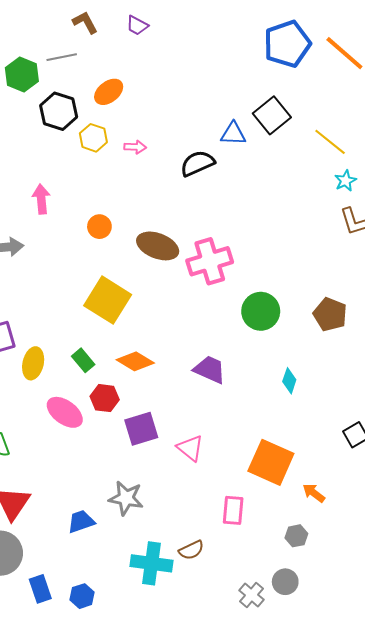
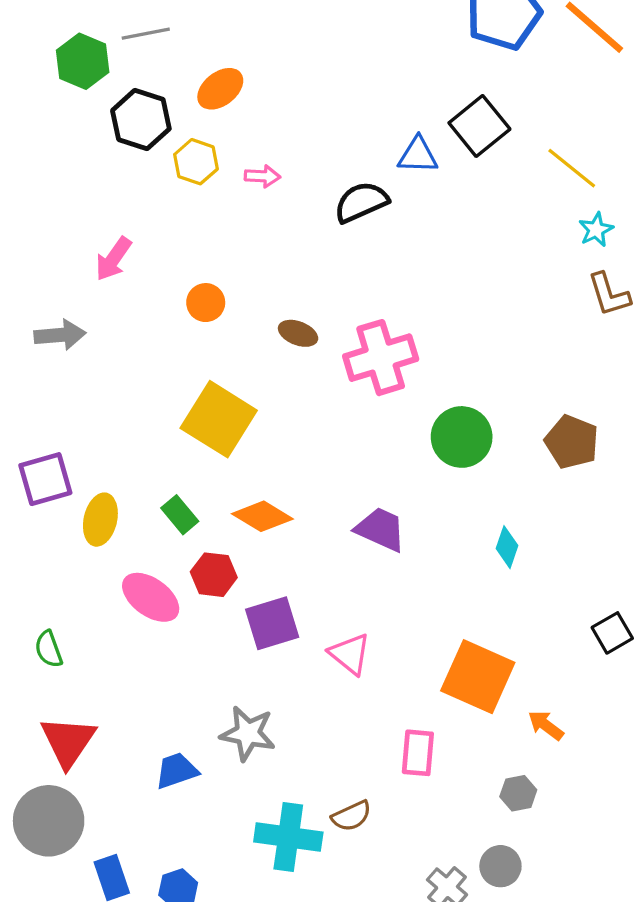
pink arrow: (41, 199) -> (113, 259), turned -140
brown ellipse: (158, 246) -> (298, 333), size x0.6

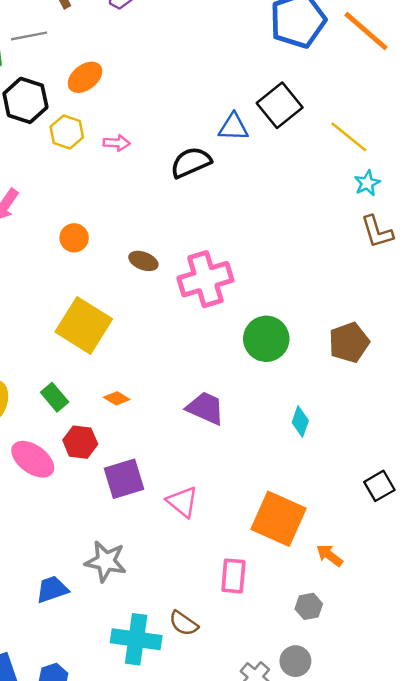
brown pentagon: (572, 442) -> (349, 342), turned 30
orange diamond: (262, 516) -> (117, 398), size x0.6
brown semicircle: (351, 816) -> (184, 623), turned 60

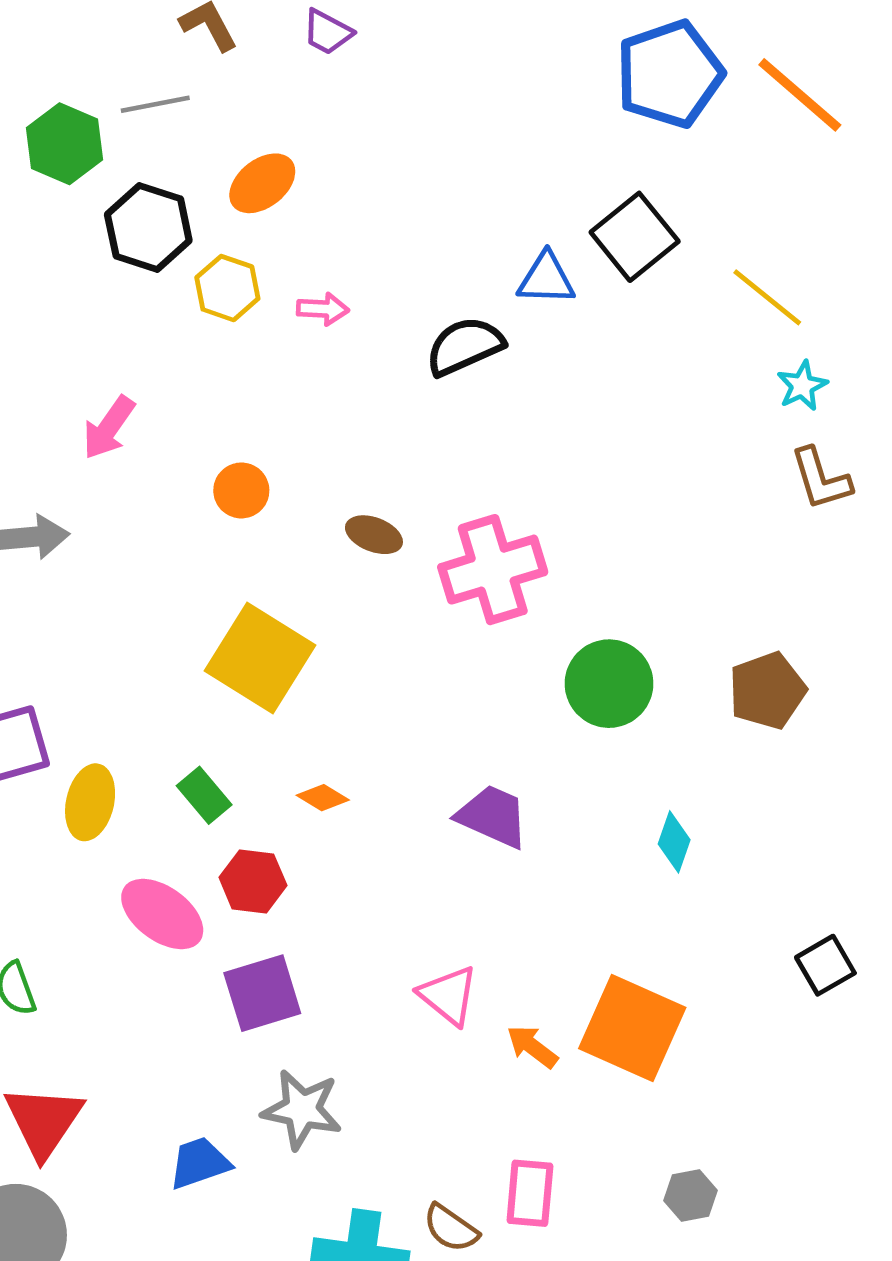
purple square: (124, 479) -> (262, 993), moved
orange arrow: (330, 555) -> (532, 1047), moved
pink rectangle: (233, 576) -> (530, 1193), moved

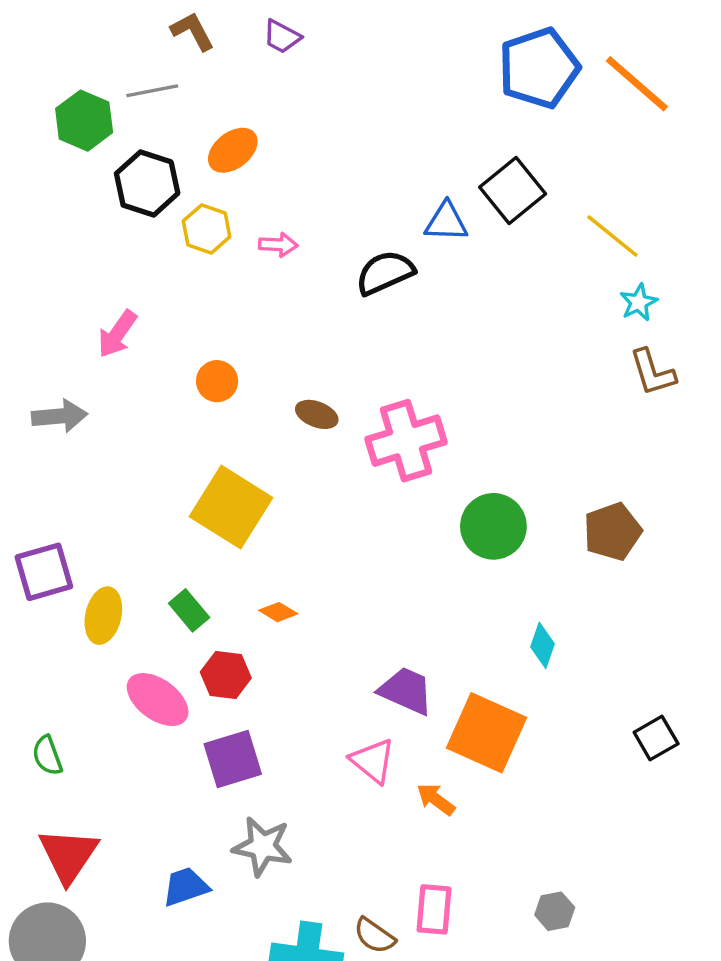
purple trapezoid: (493, 816) -> (406, 691), moved
orange square: (632, 1028) -> (486, 733), moved

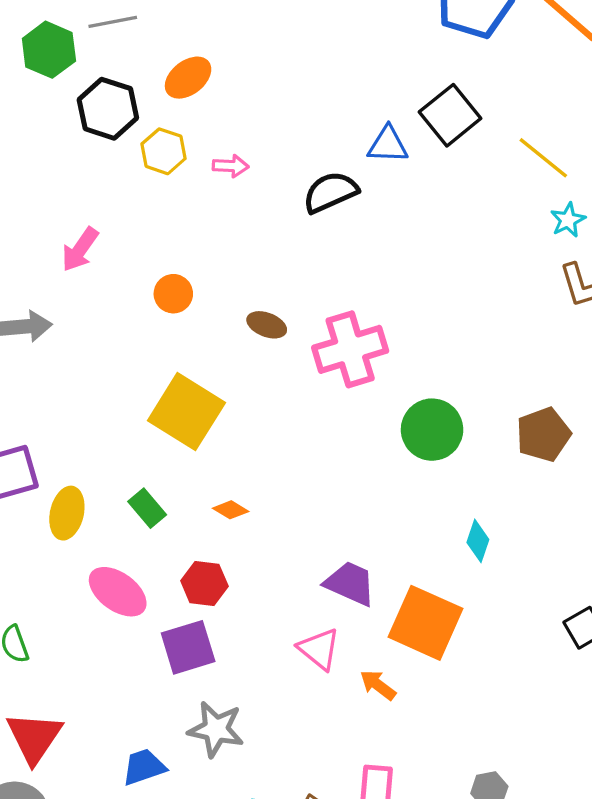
red hexagon: (226, 675) -> (204, 583), moved

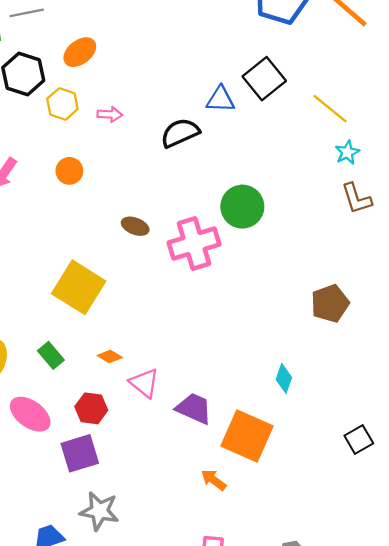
orange circle: (173, 294) -> (69, 171), moved
green circle: (432, 430) -> (242, 207), moved
pink triangle: (319, 649) -> (144, 383), moved

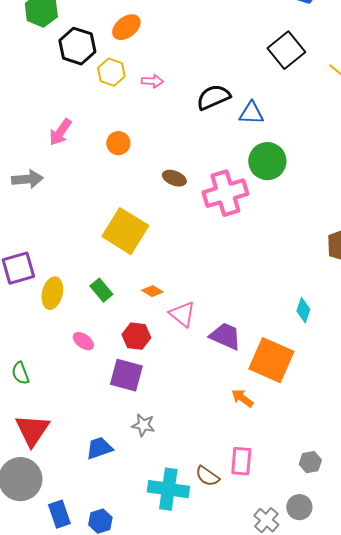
blue triangle: (220, 99) -> (251, 113), moved
orange circle: (69, 171) -> (118, 143), moved
pink ellipse: (30, 414) -> (83, 341), size x0.6
purple square: (80, 453) -> (126, 375), turned 32
gray star: (99, 511) -> (143, 425), size x0.7

